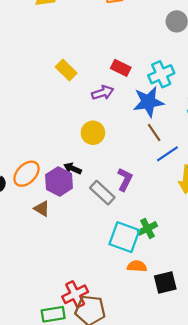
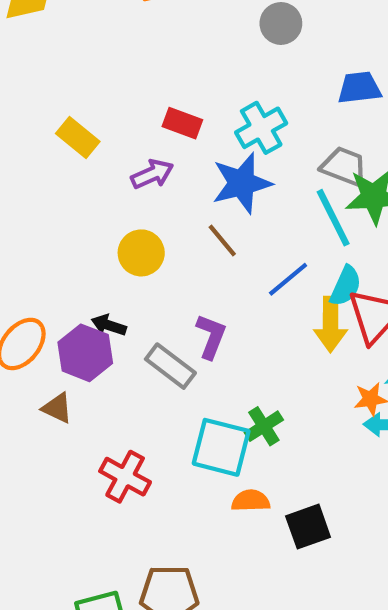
brown line: (154, 132) -> (222, 241), moved
red cross: (75, 294) -> (125, 477), moved, turned -30

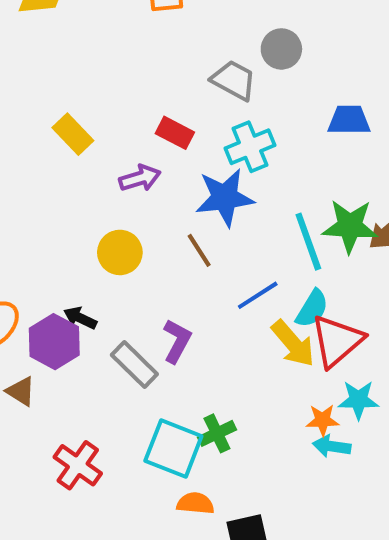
gray trapezoid: (344, 167) -> (234, 80), moved
yellow arrow: (330, 324) -> (293, 344), turned -48

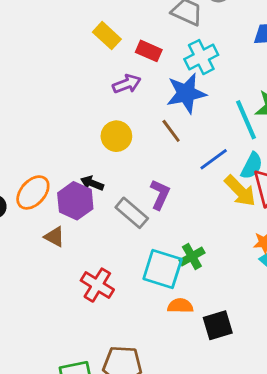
yellow rectangle: (73, 134) -> (107, 36), moved

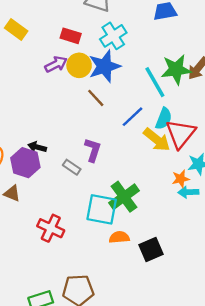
yellow rectangle: (107, 36) -> (16, 29), moved
yellow circle: (116, 136) -> (79, 65), moved
gray rectangle: (132, 213) -> (72, 167), size x0.7
green cross: (192, 257) -> (124, 197), size x1.5

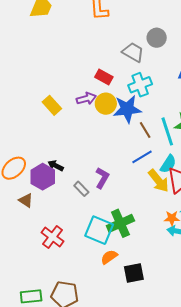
yellow rectangle: (16, 29) -> (52, 105), moved
brown line: (96, 98) -> (145, 130), moved
orange semicircle: (119, 237) -> (109, 257), turned -42

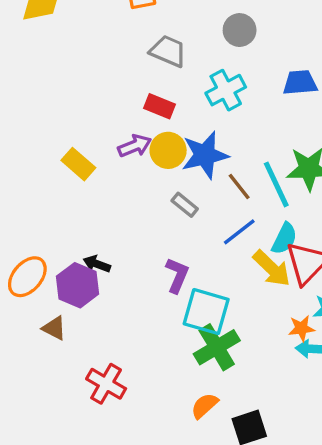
gray trapezoid: (133, 52) -> (168, 51), moved
cyan cross: (140, 85) -> (226, 90), moved
gray rectangle: (81, 189) -> (185, 205), moved
cyan square: (99, 230) -> (206, 312), moved

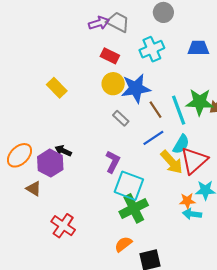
purple arrow: (135, 146) -> (99, 23), moved

